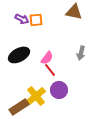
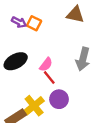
orange square: (36, 20) -> (34, 23), turned 32
gray arrow: (81, 53) -> (83, 59), size x1.5

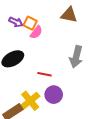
pink semicircle: (46, 64) -> (36, 32), moved
red line: (49, 78) -> (44, 74), turned -40

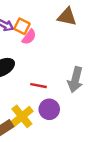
gray arrow: (76, 57) -> (75, 80), moved

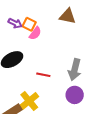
purple circle: (49, 109) -> (75, 95), moved

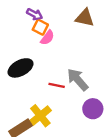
purple arrow: (15, 23) -> (35, 14), moved
gray arrow: (75, 70) -> (78, 80), moved, turned 125

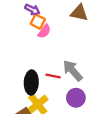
black ellipse: (21, 68) -> (31, 83), moved, turned -60
purple circle: (93, 109) -> (76, 98), moved

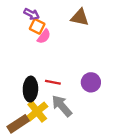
gray arrow: (73, 71) -> (62, 106), moved
purple circle: (76, 98) -> (91, 82), moved

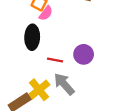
purple circle: (91, 82) -> (84, 54), moved
black ellipse: (30, 89) -> (32, 37), moved

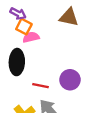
pink semicircle: (46, 13) -> (31, 37), turned -140

